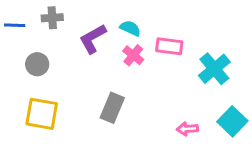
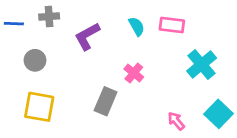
cyan semicircle: (130, 28) -> (137, 26), moved, turned 36
pink rectangle: (169, 46) -> (172, 25), moved
pink cross: (133, 55) -> (134, 73), moved
pink arrow: (187, 129) -> (176, 121), turned 54

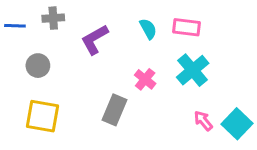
cyan cross: (202, 65) -> (193, 70), moved
pink arrow: (176, 121) -> (203, 121), moved

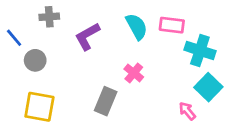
blue line: (15, 26) -> (14, 38), moved, turned 48
cyan semicircle: (148, 29) -> (137, 27), size x1.4
cyan cross: (193, 70) -> (200, 50), moved, turned -32
cyan square: (237, 124) -> (208, 87), moved

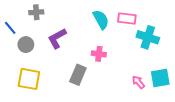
purple L-shape: (87, 36) -> (57, 38), moved
pink cross: (134, 73) -> (99, 54), turned -32
cyan square: (208, 87) -> (160, 78), moved, turned 36

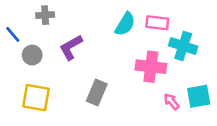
cyan semicircle: (101, 20) -> (125, 24), turned 60
pink cross: (99, 54) -> (151, 67), moved, size x1.6

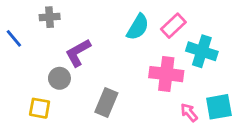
pink rectangle: (157, 23) -> (173, 26), turned -50
gray circle: (32, 55) -> (59, 78), moved
yellow square: (36, 98) -> (40, 108), size x0.7

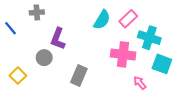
purple L-shape: (78, 53) -> (58, 39), turned -40
cyan square: (219, 107) -> (162, 64), moved, turned 30
yellow square: (40, 108) -> (18, 76), moved, turned 35

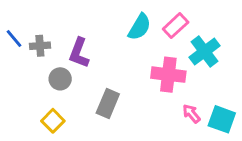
gray cross: (37, 12) -> (40, 46), moved
cyan cross: (149, 38) -> (204, 51), turned 35
cyan square: (162, 64) -> (222, 119), moved
yellow square: (18, 76) -> (53, 121), moved

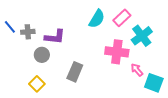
purple L-shape: (79, 53) -> (55, 37), turned -105
pink arrow: (191, 114) -> (137, 70), moved

